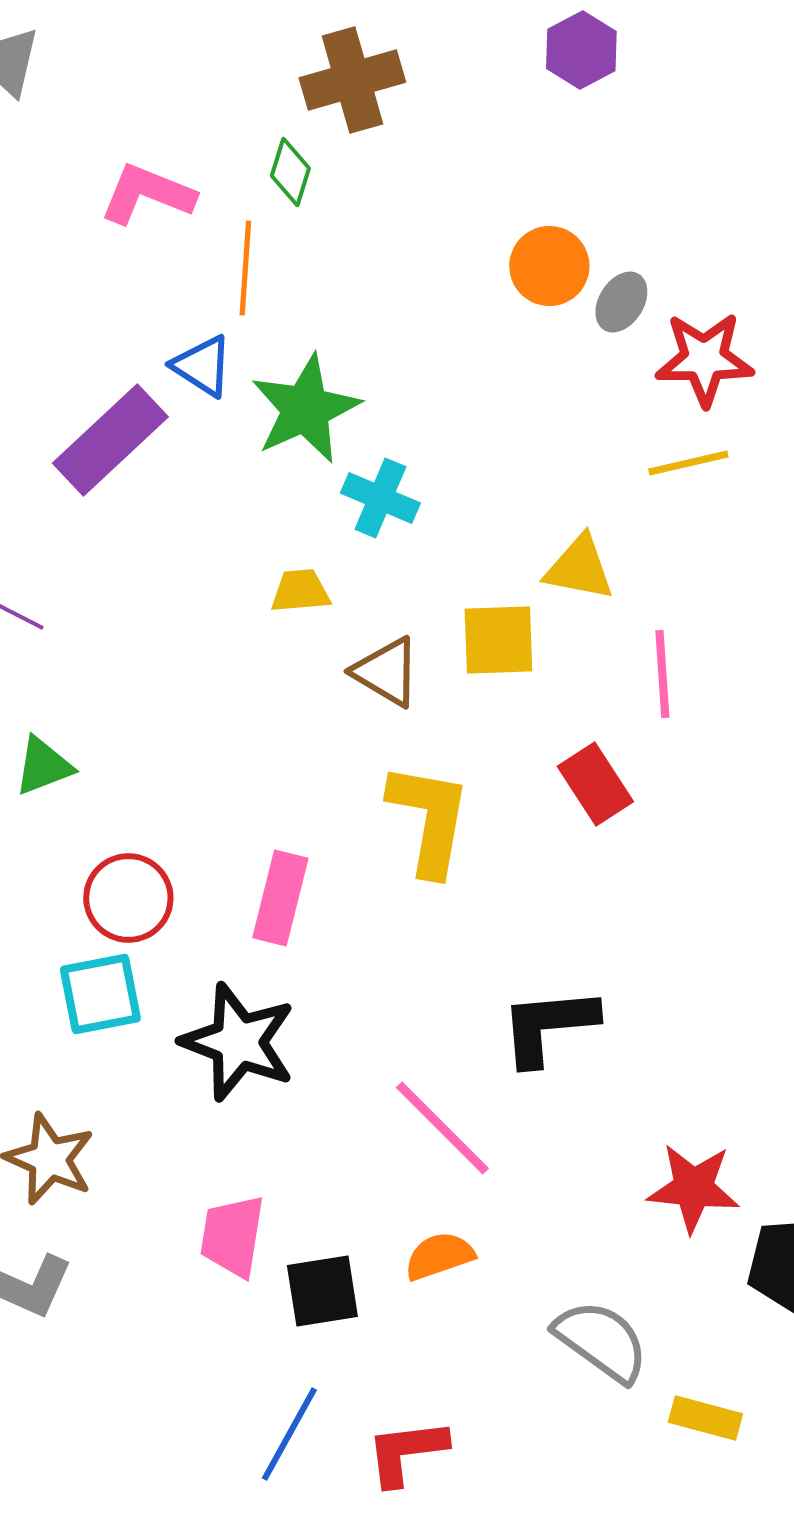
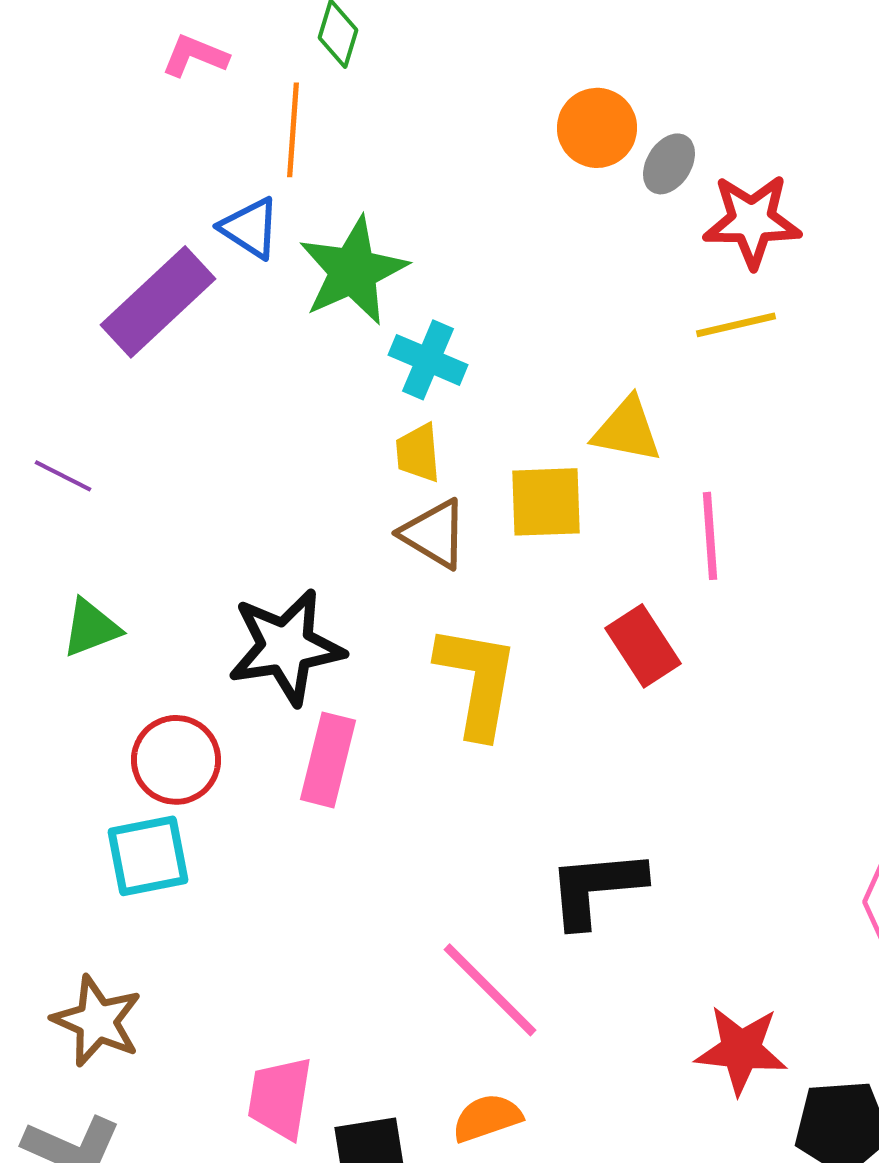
pink L-shape: (147, 194) -> (195, 56), size x0.7
yellow trapezoid: (300, 591) -> (418, 453), moved, turned -90
black star: (238, 1042) -> (286, 647), moved, turned -30

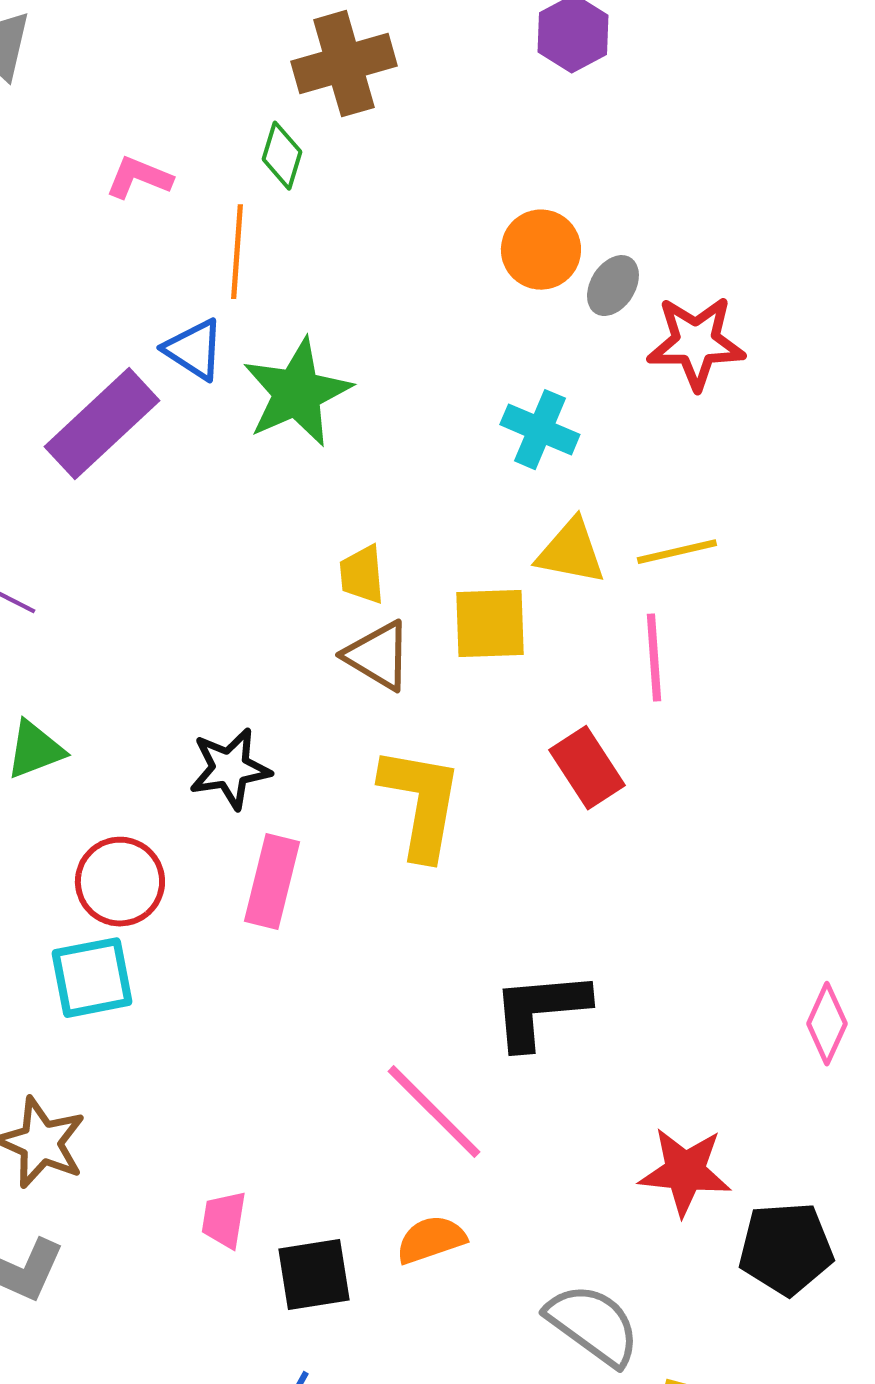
yellow line: (736, 325) -> (677, 552), moved
cyan cross: (428, 360) -> (540, 430), moved
black star: (286, 647) -> (230, 769), size x0.7
pink trapezoid: (280, 1098) -> (224, 1220), size x0.7

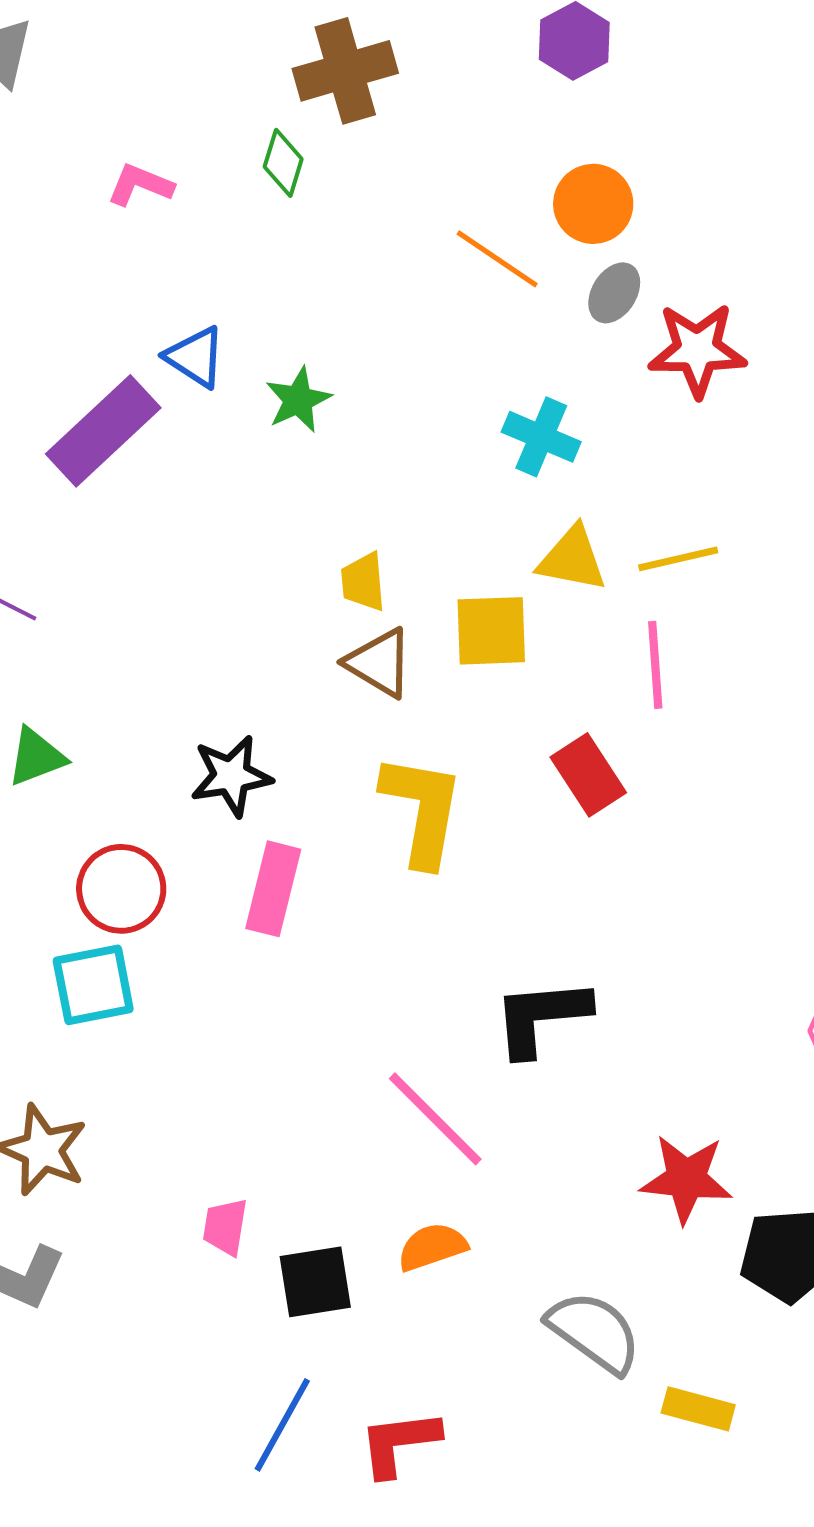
orange circle: (541, 250) -> (593, 204), moved
orange line: (237, 252) -> (497, 259), moved, turned -60
green star: (297, 393) -> (298, 400), size x0.6

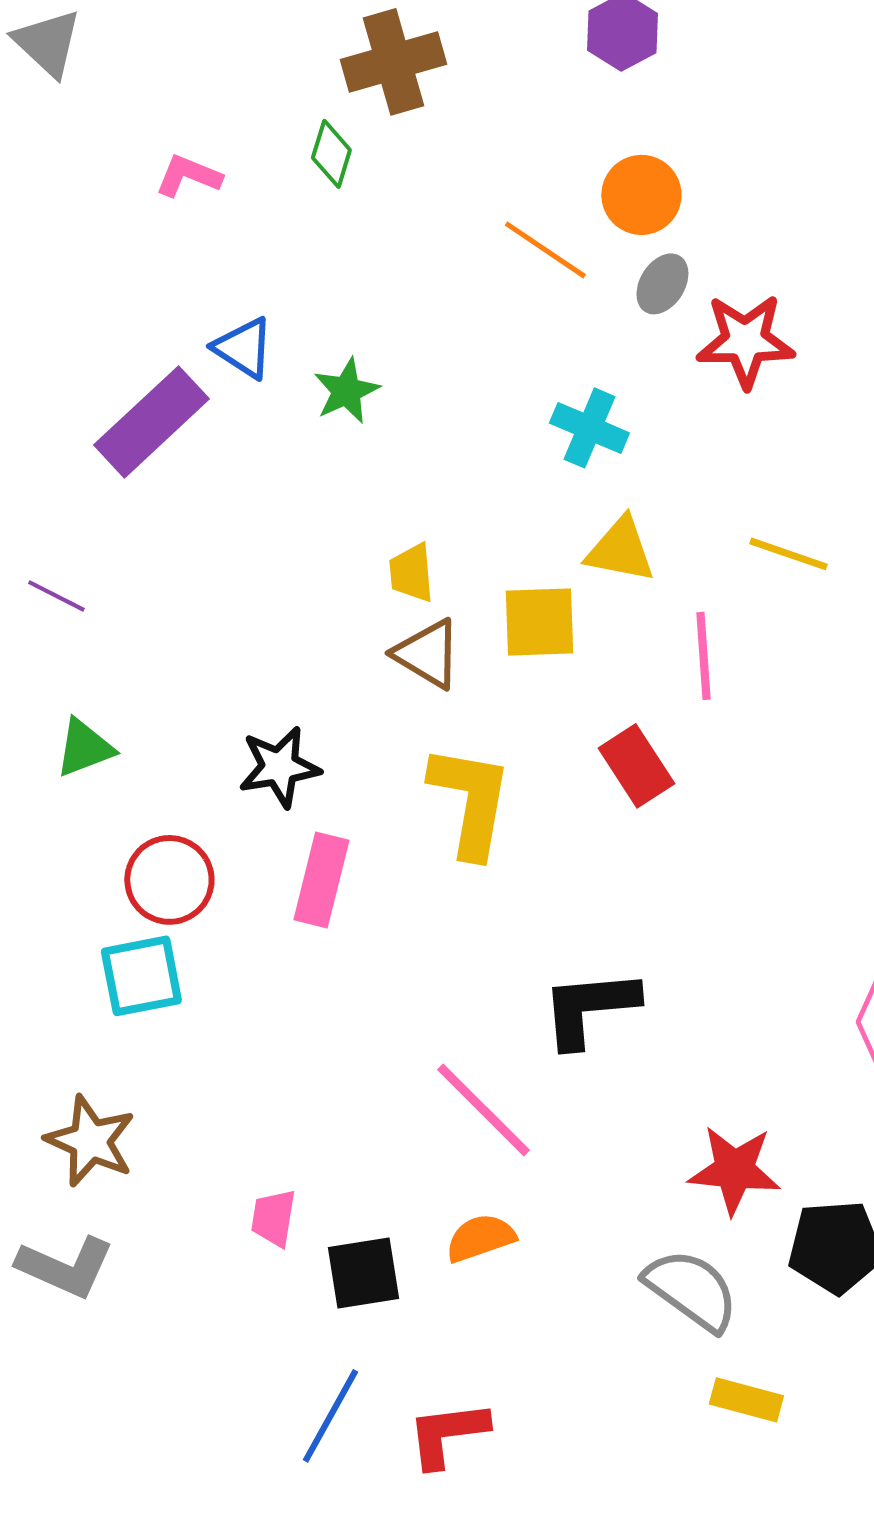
yellow line: (678, 559) -> (788, 554), moved, turned 32
gray semicircle: (594, 1332) -> (691, 1290), moved

